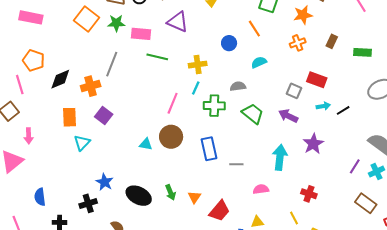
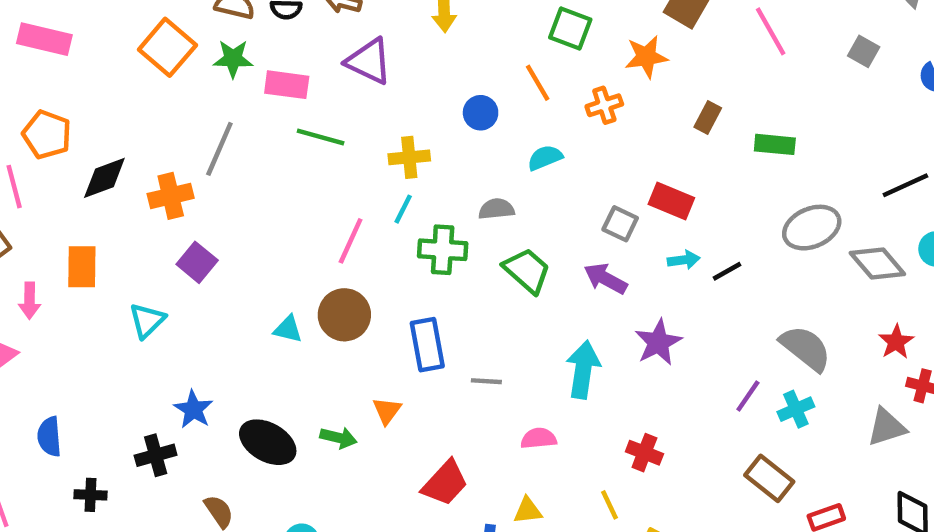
orange cross: (298, 43) -> (604, 105), moved
orange rectangle: (70, 117) -> (82, 267), moved
green arrow: (170, 192) -> (338, 438), turned -56
orange triangle: (194, 197) -> (387, 411), moved

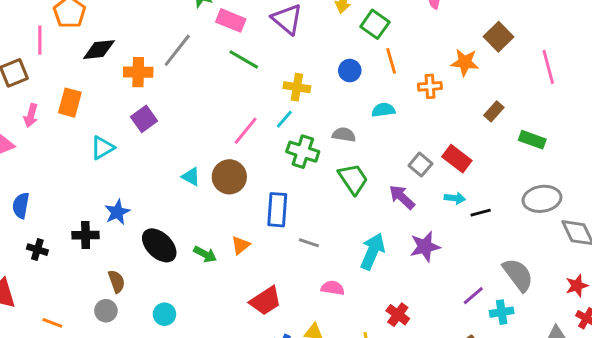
green square: (570, 28) -> (375, 24), moved

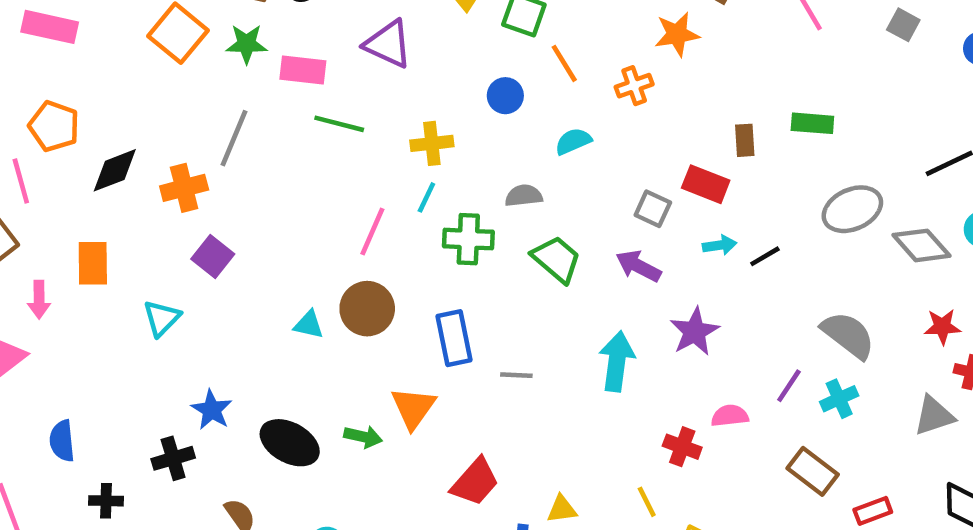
brown rectangle: (494, 111) -> (745, 140), moved, turned -30
orange triangle: (241, 245) -> (413, 408), size x1.5
red star: (577, 286) -> (942, 327), turned 30
pink semicircle: (333, 288) -> (730, 416), moved

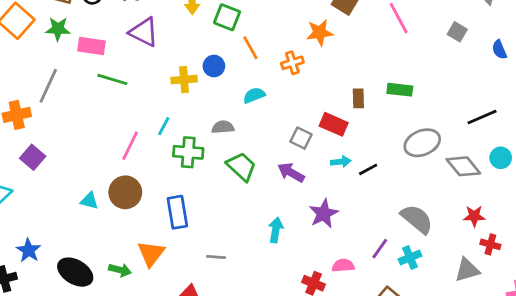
yellow cross: (432, 143) -> (184, 80), moved
cyan arrow: (617, 361) -> (276, 230), size x0.7
gray line: (516, 375) -> (216, 257), moved

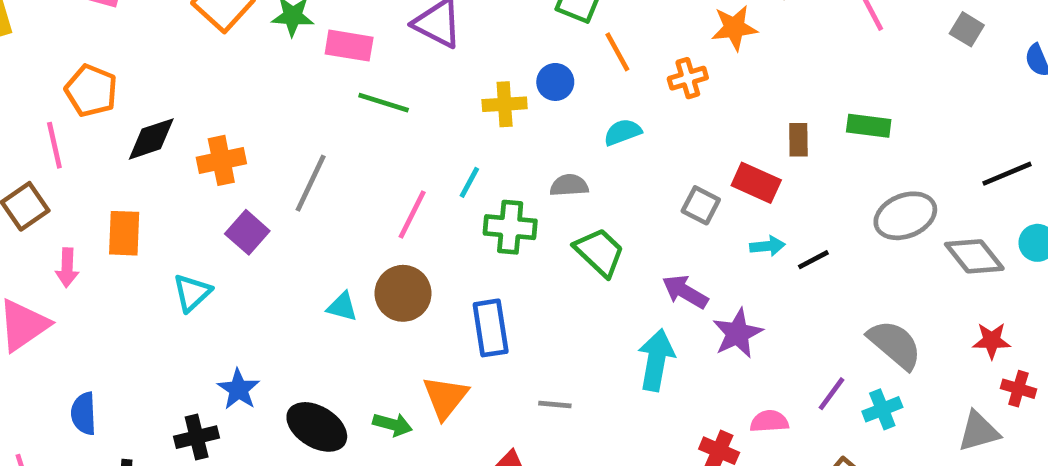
gray line: (48, 86) -> (311, 183), moved
purple arrow: (291, 173) -> (685, 292), moved
cyan arrow: (276, 230) -> (656, 360), size x1.4

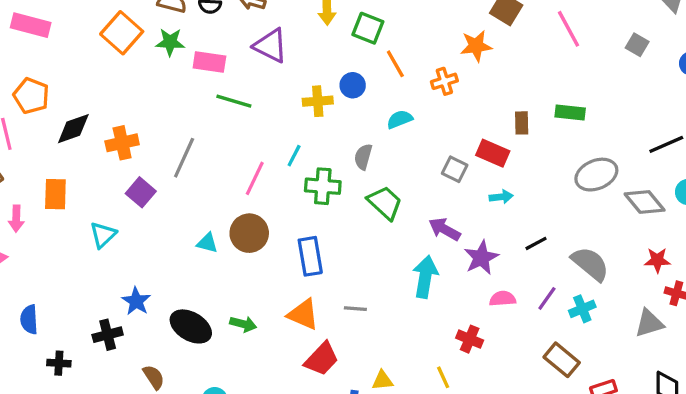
gray semicircle: (569, 185) -> (363, 157), turned -70
black line: (813, 260) -> (536, 243), moved
orange triangle: (445, 397) -> (303, 314), moved, turned -44
pink semicircle: (769, 421) -> (503, 299), moved

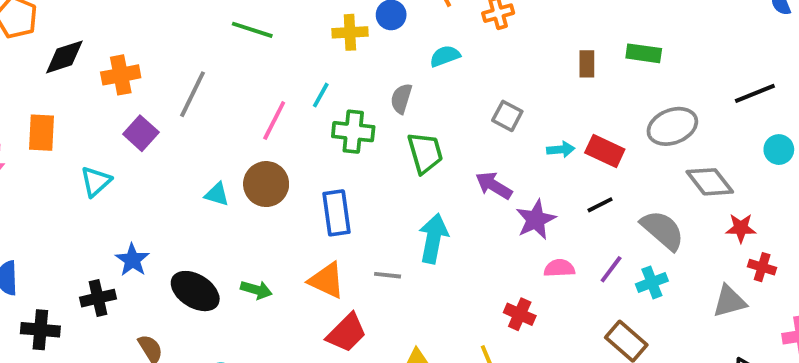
red rectangle: (493, 153) -> (605, 151), moved
gray diamond: (645, 202) -> (710, 182), moved
green trapezoid: (385, 203) -> (425, 153), turned 30
cyan arrow: (425, 277) -> (433, 238), moved
black cross: (59, 363) -> (40, 330), size x1.4

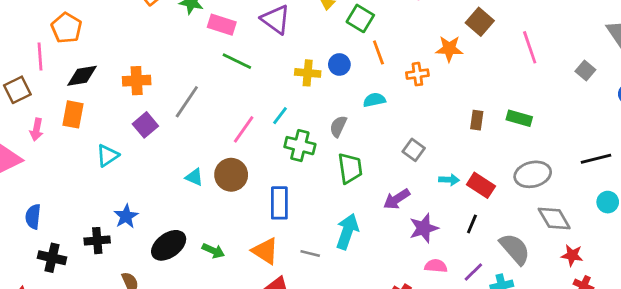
black diamond: (64, 57) -> (82, 76), moved
purple arrow: (494, 185) -> (397, 199), turned -72
black line: (600, 205) -> (472, 224), turned -48
black ellipse: (195, 291) -> (169, 245), turned -76

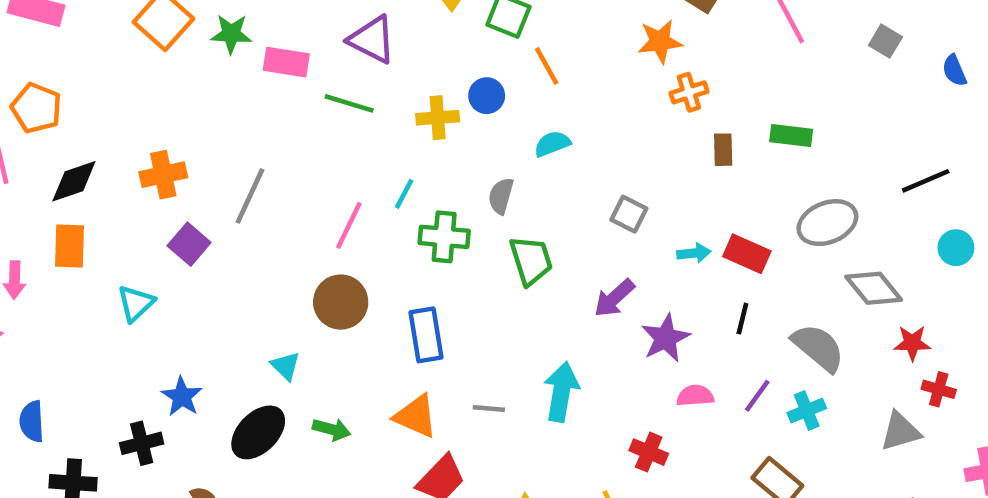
green line: (237, 61) -> (349, 103), moved
orange cross: (417, 74) -> (689, 92), moved
cyan triangle: (194, 177) -> (286, 366), moved, turned 30
cyan arrow: (347, 231) -> (561, 392), moved

